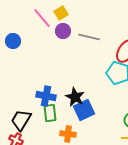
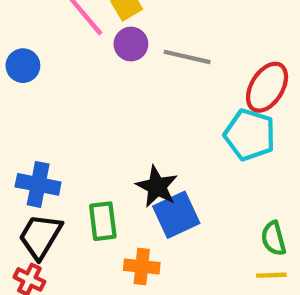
blue cross: (46, 96) -> (38, 184), moved

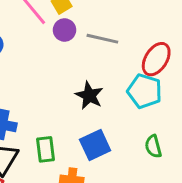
black star: (157, 187) -> (89, 95), moved
green semicircle: (274, 238) -> (153, 146), moved

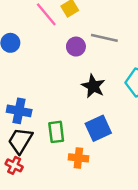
purple circle: (64, 30) -> (76, 47), moved

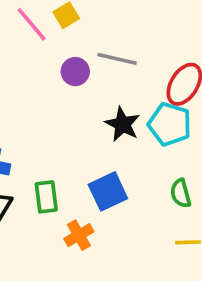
black star: (93, 86) -> (123, 124), moved
orange cross: (78, 158) -> (79, 235), turned -36

